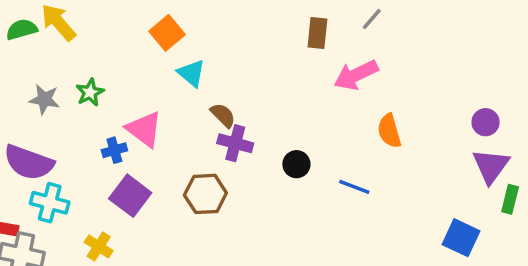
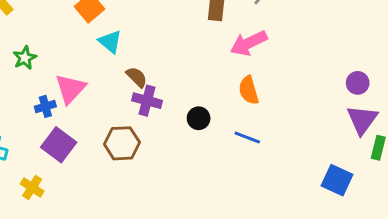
pink triangle: (144, 129) -> (70, 89), turned 36
orange semicircle: (389, 131) -> (249, 90), moved

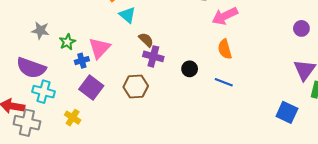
green star: (25, 58) -> (67, 42), moved
purple circle: (358, 83) -> (301, 28), moved

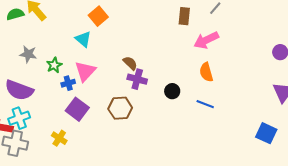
cyan triangle: (127, 15) -> (83, 39), moved
cyan cross: (44, 92) -> (19, 118), moved, turned -35

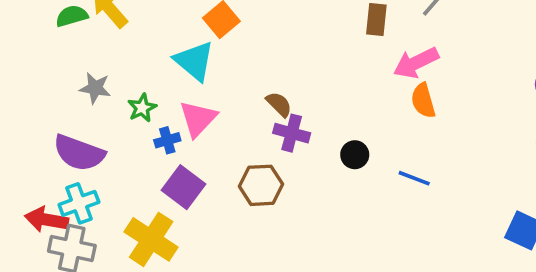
cyan triangle: (83, 39) -> (194, 61), size x1.4
orange semicircle: (206, 72) -> (423, 101), moved
yellow cross: (59, 138) -> (151, 239), size x1.8

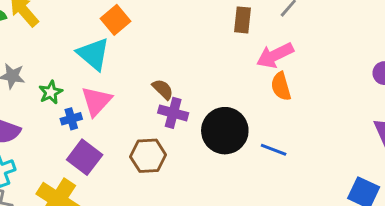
black circle: (355, 155) -> (225, 131), size x2.0

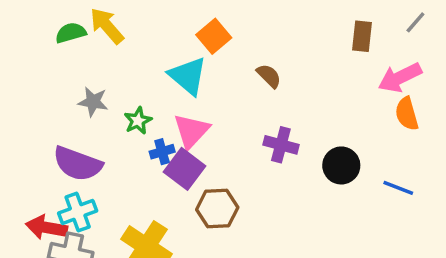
brown semicircle: (163, 89) -> (269, 76), moved
black circle: (225, 131) -> (341, 165), size x0.7
brown hexagon: (148, 156) -> (217, 209), moved
purple square: (85, 157) -> (184, 169), moved

